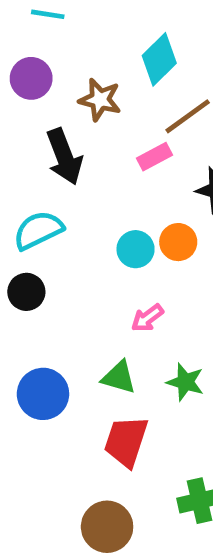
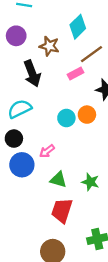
pink arrow: (147, 318) -> (47, 151), moved
blue circle: (43, 394) -> (22, 165), moved

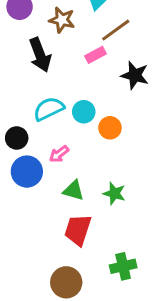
cyan semicircle: (20, 109) -> (49, 109), moved
orange circle: (87, 115) -> (110, 128), moved

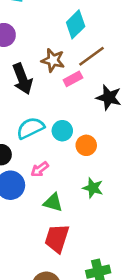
brown star: (62, 20) -> (53, 60), moved
green star: (114, 193) -> (93, 188), moved

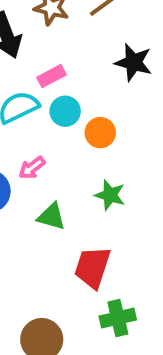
pink rectangle: (73, 79) -> (51, 76), moved
red trapezoid: (57, 238) -> (92, 267), moved

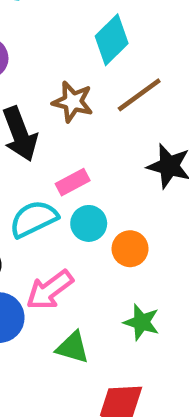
pink arrow: (32, 168) -> (50, 290), size x1.5

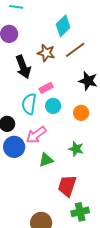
cyan semicircle: (34, 219) -> (29, 104), turned -55
orange circle: (130, 249) -> (81, 113), moved
green triangle: (73, 347) -> (46, 160), turned -35

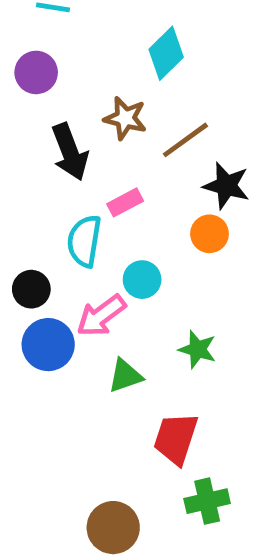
brown line: (75, 50) -> (185, 140), moved
cyan circle: (53, 106) -> (142, 280), moved
orange circle: (81, 113) -> (209, 234), moved

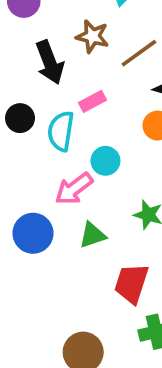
black circle: (31, 289) -> (20, 118), moved
blue circle: (48, 345) -> (33, 233), moved

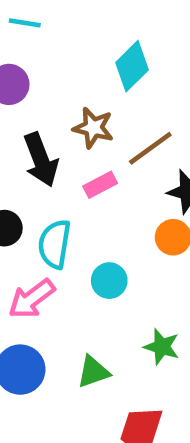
pink rectangle: (92, 101) -> (100, 185), moved
pink arrow: (74, 189) -> (32, 299), moved

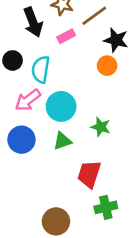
cyan circle: (109, 281) -> (61, 106), moved, size x1.5

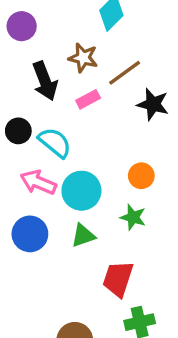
orange circle: (107, 66) -> (141, 176), moved
cyan semicircle: (41, 69) -> (55, 143), turned 120
pink arrow: (28, 100) -> (38, 182), turned 60

